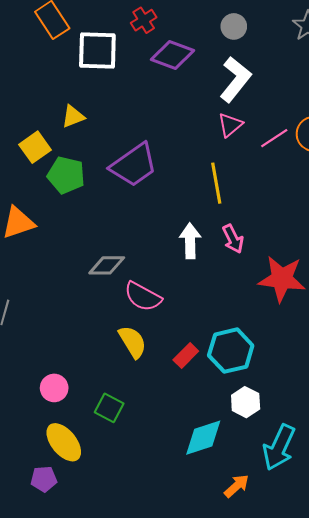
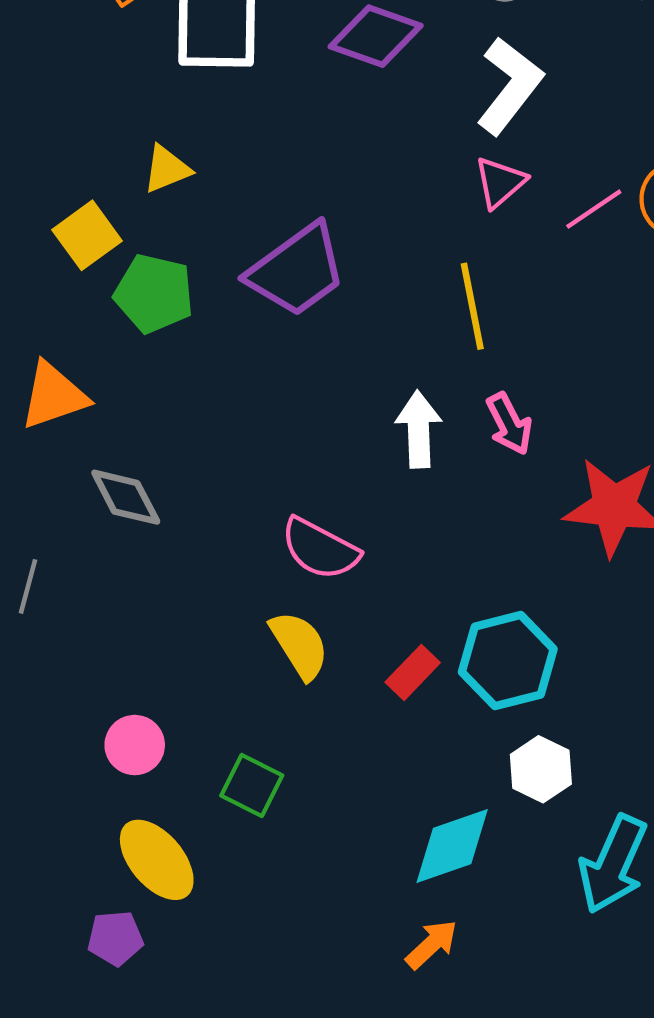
gray diamond: (107, 265) -> (126, 497), moved, turned 63
orange arrow: (237, 486) -> (432, 944), moved

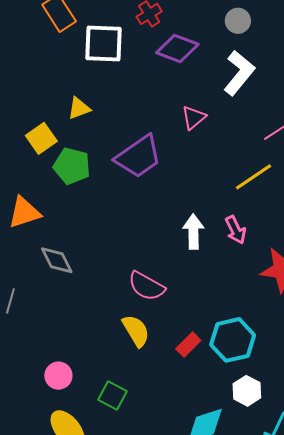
pink triangle: (500, 182) -> (194, 118), moved
yellow line: (472, 306) -> (253, 177), moved, turned 66

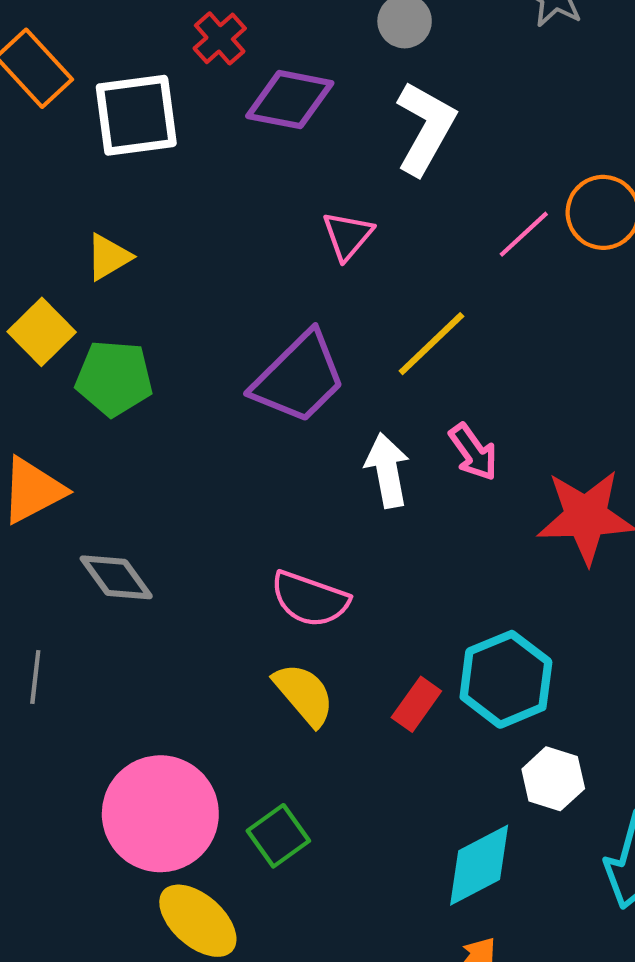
purple trapezoid: (138, 157) -> (299, 378), moved
yellow line: (253, 177) -> (431, 344), moved
pink circle: (58, 376) -> (160, 814), size x2.0
green square: (112, 396) -> (278, 836), turned 36

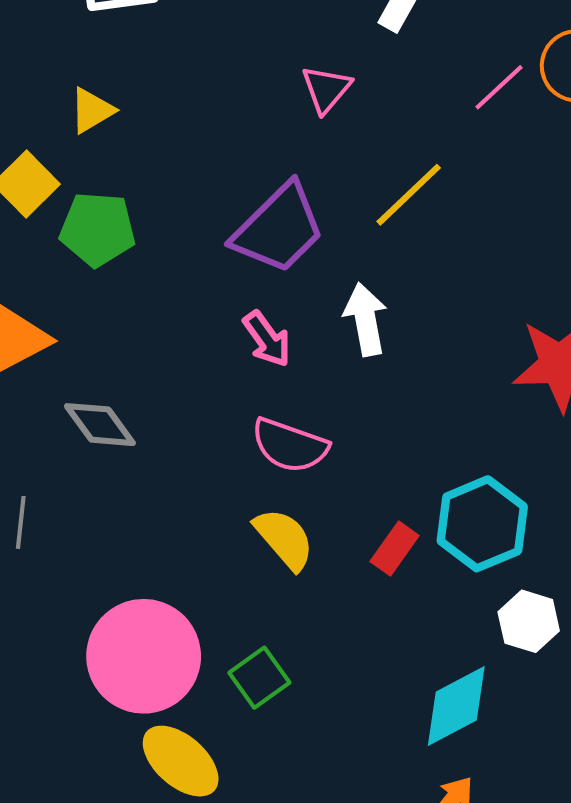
pink arrow: (473, 452) -> (267, 339), moved

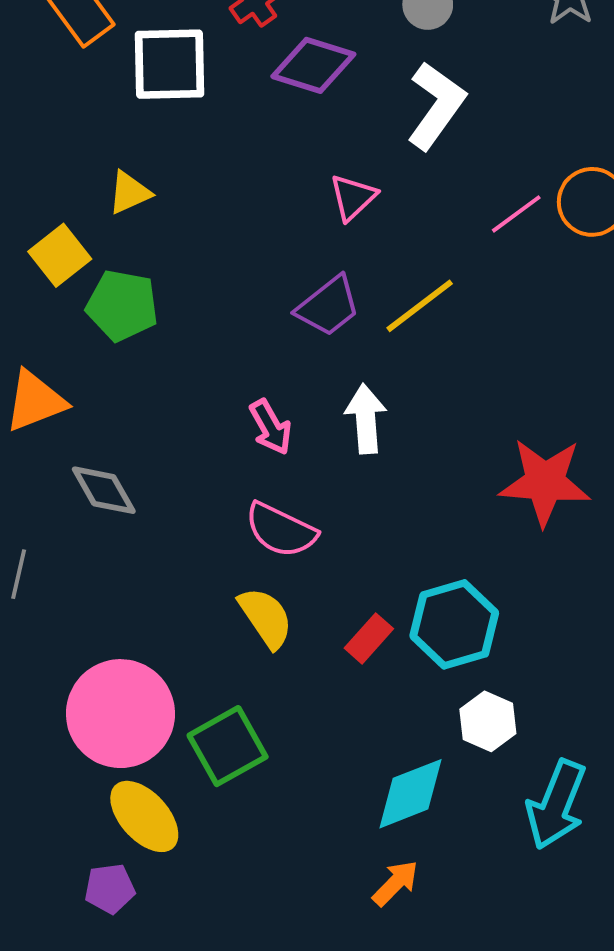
purple trapezoid: (279, 229) -> (328, 306), moved, size x0.7
green square: (259, 678) -> (228, 746), size x1.4

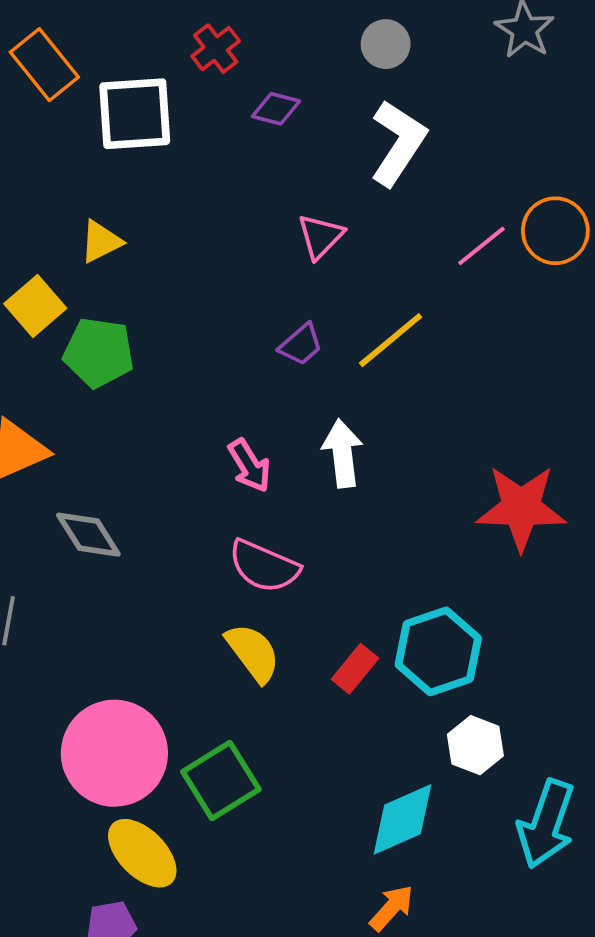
purple diamond: (313, 65) -> (276, 109), size x0.6
purple trapezoid: (328, 306) -> (301, 345), size x0.7

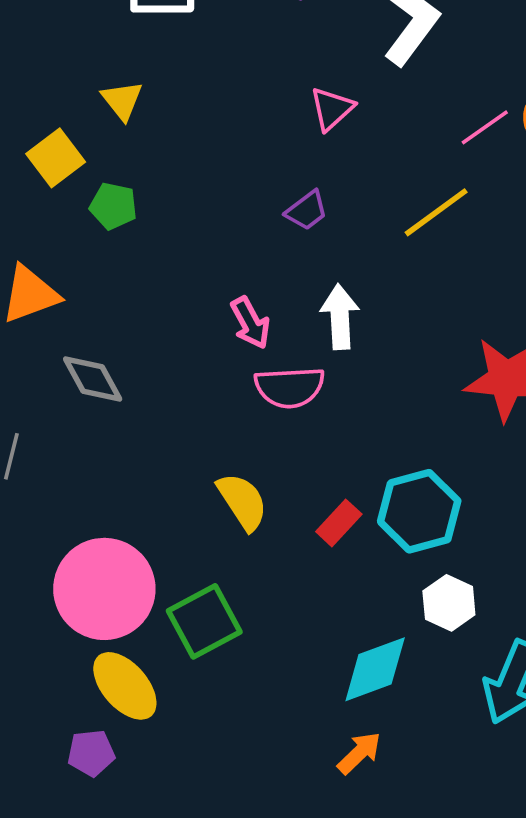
yellow triangle: (101, 242) -> (122, 100), turned -45
yellow line: (391, 340) -> (436, 212), moved
green pentagon: (99, 353) -> (113, 206), size x0.7
pink semicircle: (264, 566) -> (290, 387), moved, turned -30

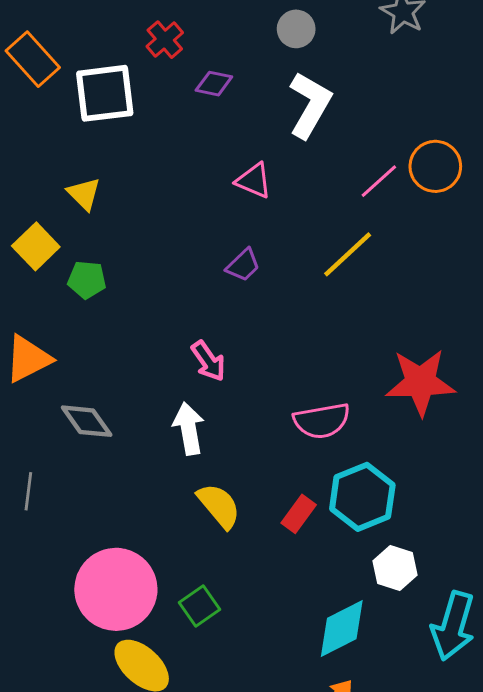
pink triangle: (332, 109) -> (254, 181), turned -48
white arrow: (340, 317) -> (189, 429), moved
pink semicircle: (290, 387) -> (322, 421), moved
green square: (204, 621) -> (199, 606), size x0.7

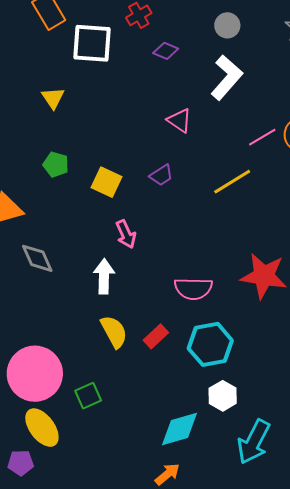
yellow triangle: (84, 194) -> (53, 98), moved
yellow square: (36, 246) -> (107, 182), moved, turned -32
red rectangle: (299, 514) -> (156, 336), moved

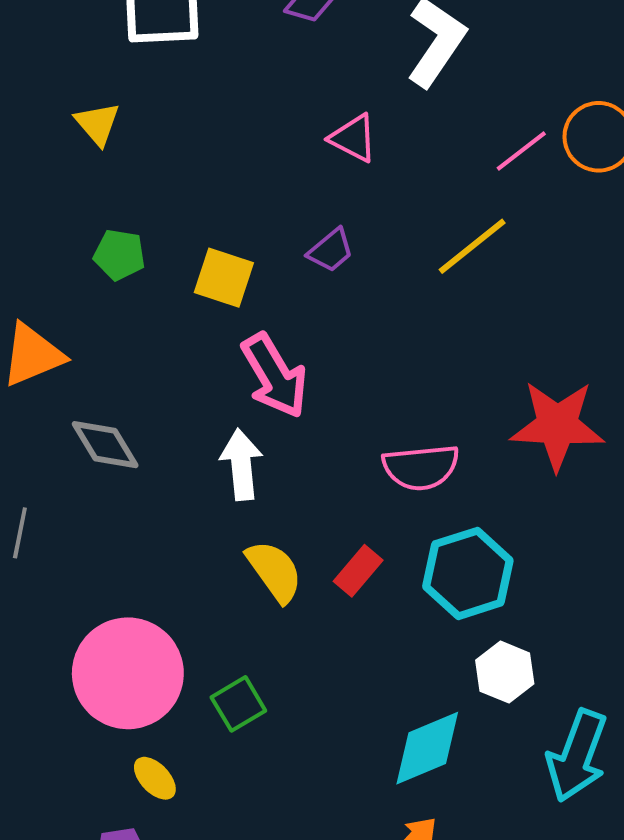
pink arrow: (126, 234) -> (275, 376), size x1.5
yellow ellipse: (42, 428) -> (155, 778), size x0.6

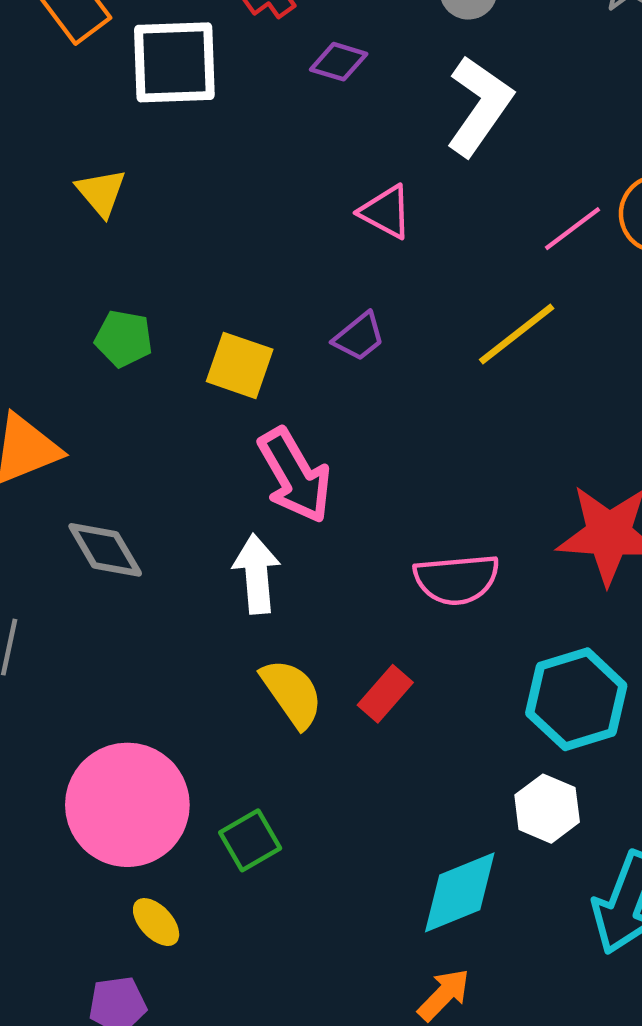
cyan hexagon: (468, 573) -> (576, 699), moved

